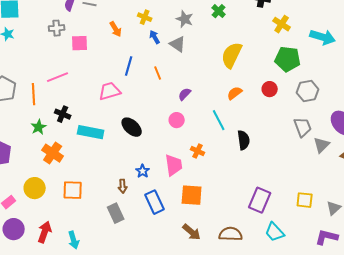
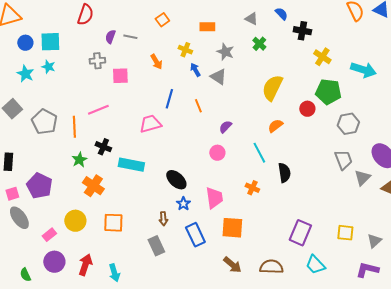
red circle: (270, 89) -> (307, 109), moved
black ellipse: (132, 127) -> (176, 180), moved
orange cross: (198, 151) -> (252, 188), moved

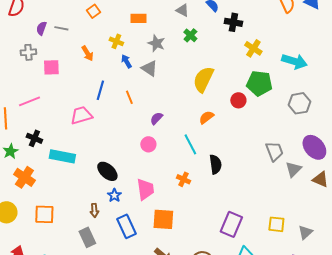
gray hexagon: (348, 124) -> (299, 103), moved

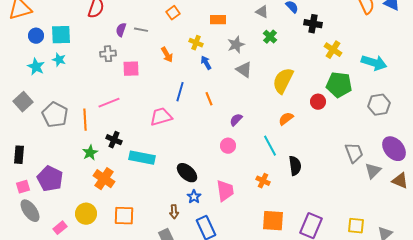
gray star: (156, 43) -> (236, 45), turned 30
gray triangle: (149, 68) -> (244, 70), moved
orange square: (163, 219) -> (273, 221), moved

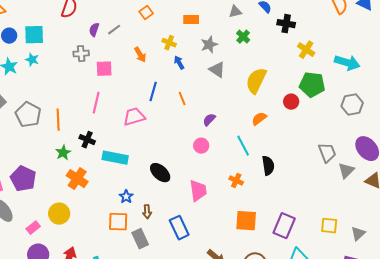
gray triangle: (262, 12) -> (235, 12), turned -40
gray line: (141, 30) -> (114, 30), turned -48
pink line: (109, 103) -> (96, 103), moved, turned -55
blue star: (194, 197) -> (126, 197), moved
orange square: (124, 216) -> (118, 222), moved

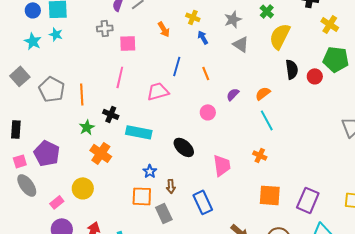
yellow semicircle: (256, 81) -> (280, 36), moved
orange semicircle: (259, 119) -> (263, 93), moved
pink circle: (201, 146) -> (208, 112), moved
black semicircle: (268, 166) -> (292, 69), moved

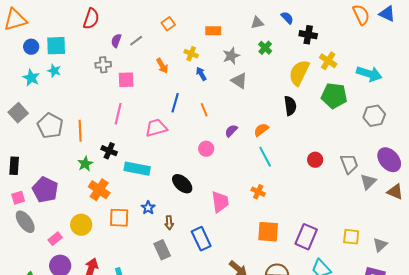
yellow semicircle: (280, 36) -> (299, 73), moved
red circle: (315, 76) -> (315, 160), moved
orange square: (142, 196) -> (119, 218), moved

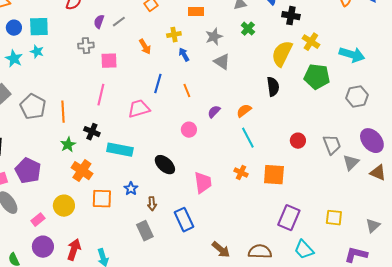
yellow cross: (191, 54) -> (174, 35), turned -32
orange square: (268, 232) -> (274, 175), moved
gray triangle: (380, 245) -> (373, 226), moved

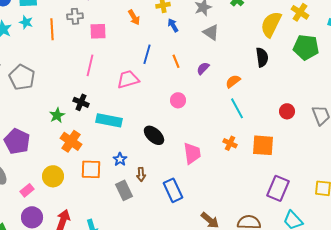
orange line: (63, 112) -> (52, 29), moved
purple semicircle: (214, 112) -> (203, 68), moved
gray rectangle: (145, 231) -> (124, 190), moved

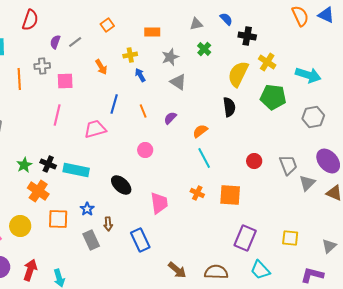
black cross: (81, 102) -> (48, 164), moved

